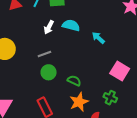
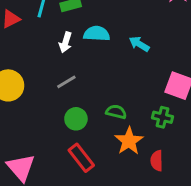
green circle: (49, 72) -> (76, 119), moved
green cross: (110, 98) -> (162, 117), moved

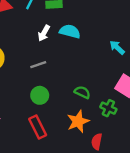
cyan arrow: (139, 44) -> (117, 47), moved
green semicircle: (116, 112) -> (82, 92), moved

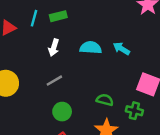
cyan semicircle: (70, 31) -> (91, 48), moved
cyan arrow: (117, 47) -> (121, 49), moved

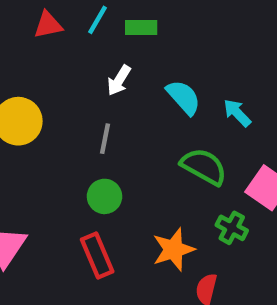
cyan semicircle: (91, 48) -> (184, 97), turned 30
gray line: (54, 81) -> (105, 139), turned -63
green semicircle: (105, 100) -> (204, 167), moved, size x1.5

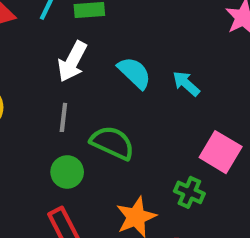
white arrow: (119, 80) -> (72, 62), size x1.4
green semicircle: (204, 167) -> (112, 143), moved

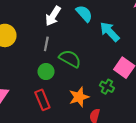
cyan semicircle: (134, 73) -> (84, 14), moved
cyan arrow: (186, 84) -> (110, 32), size x1.5

